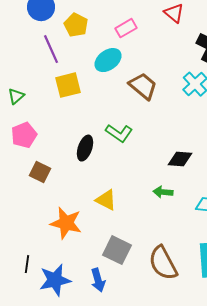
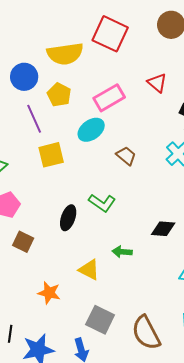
pink rectangle: (126, 28) -> (109, 98), size x1.4
brown trapezoid: (143, 86) -> (126, 156), size x0.7
green arrow: (163, 192) -> (122, 252), moved
orange star: (66, 223) -> (49, 293), size x0.7

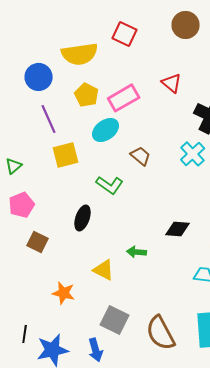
red square: (110, 34) -> (125, 34), size x0.7
yellow pentagon: (59, 95) -> (87, 95), moved
green L-shape: (102, 203) -> (110, 185), moved

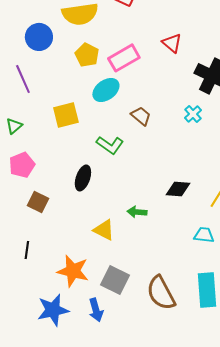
purple line: (49, 119) -> (23, 79), moved
cyan cross: (193, 154) -> (193, 114), size x0.7
orange star: (64, 293) -> (73, 271), moved, size x1.4
black line: (25, 334) -> (27, 250), moved

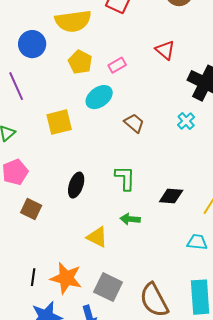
pink rectangle: (124, 58) -> (117, 65), size x0.6
green L-shape: (110, 145) -> (125, 178), moved, turned -124
black line: (27, 250) -> (33, 277), moved

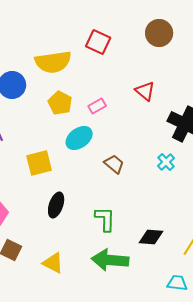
black ellipse: (76, 185) -> (56, 205), moved
green arrow: (130, 219) -> (110, 260), size x1.8
yellow triangle: (97, 237) -> (53, 263), moved

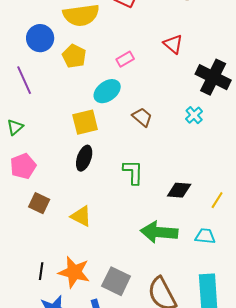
yellow pentagon: (60, 103) -> (74, 56), moved
yellow square: (39, 163) -> (85, 122), moved
green arrow: (110, 260) -> (159, 232), moved

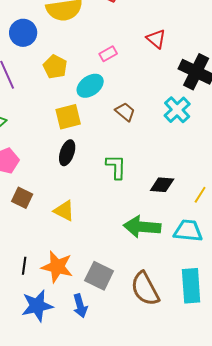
yellow pentagon: (74, 56) -> (55, 67), moved
cyan cross: (194, 115) -> (177, 110), size x1.5
cyan trapezoid: (205, 236) -> (188, 231), size x1.4

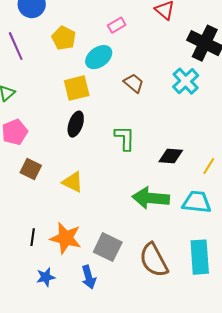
blue star: (37, 306) -> (46, 277), size x0.6

